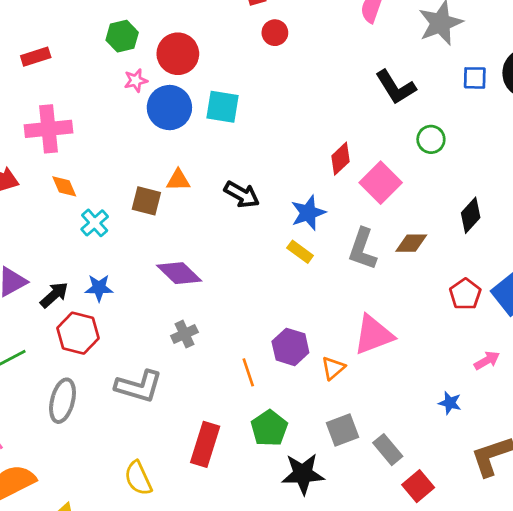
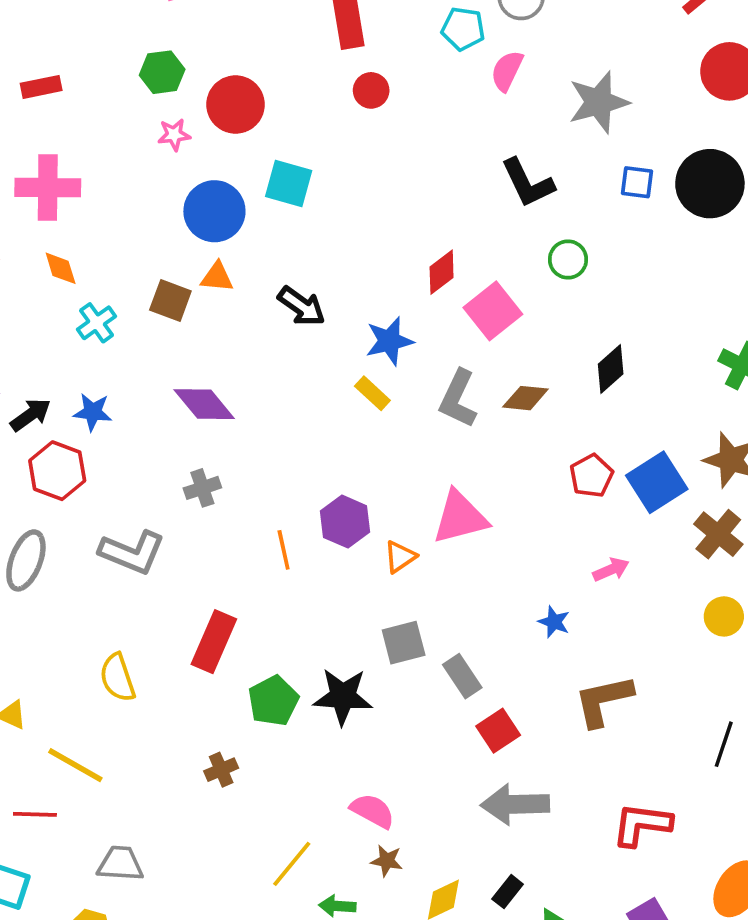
blue circle: (169, 108) -> (214, 211), moved
green pentagon: (269, 428) -> (273, 701), moved

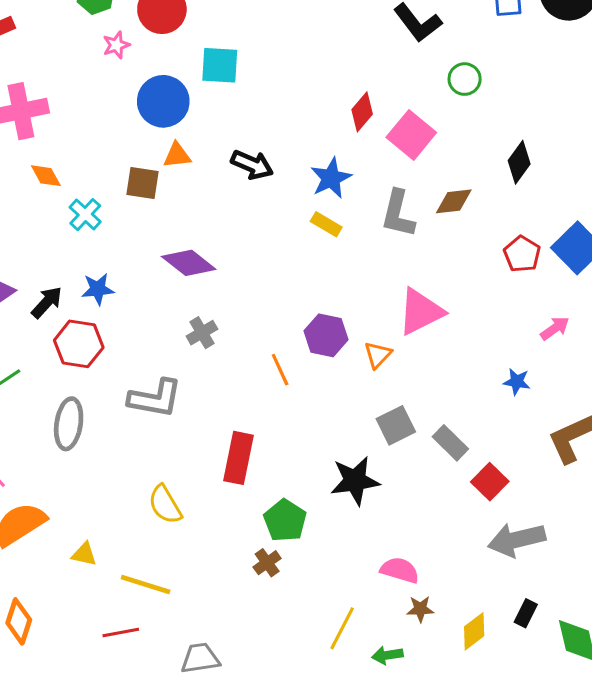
green pentagon: (273, 701) -> (285, 521), moved

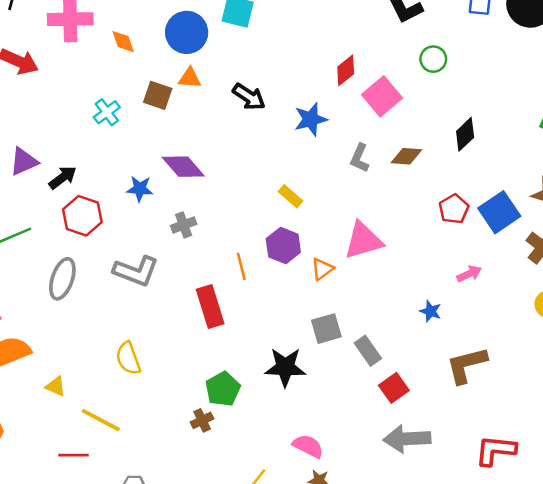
orange diamond: (46, 176) -> (123, 42), moved
gray L-shape: (398, 214) -> (359, 158), size x0.7
yellow rectangle: (326, 224) -> (290, 196), moved
blue star: (98, 289) -> (140, 189), moved
red rectangle: (239, 458) -> (210, 306), moved, turned -39

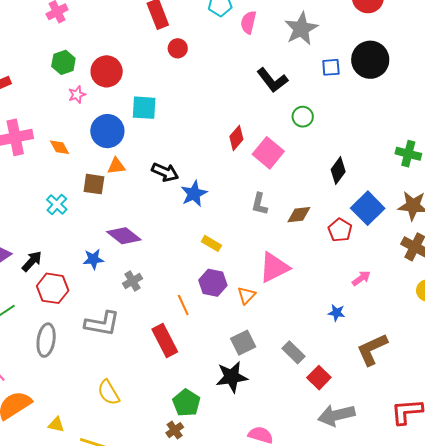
blue star: (311, 119) -> (194, 194), moved
brown diamond: (406, 156) -> (299, 215), moved
blue square: (499, 212) -> (368, 208), moved
gray square: (326, 329) -> (243, 343), moved

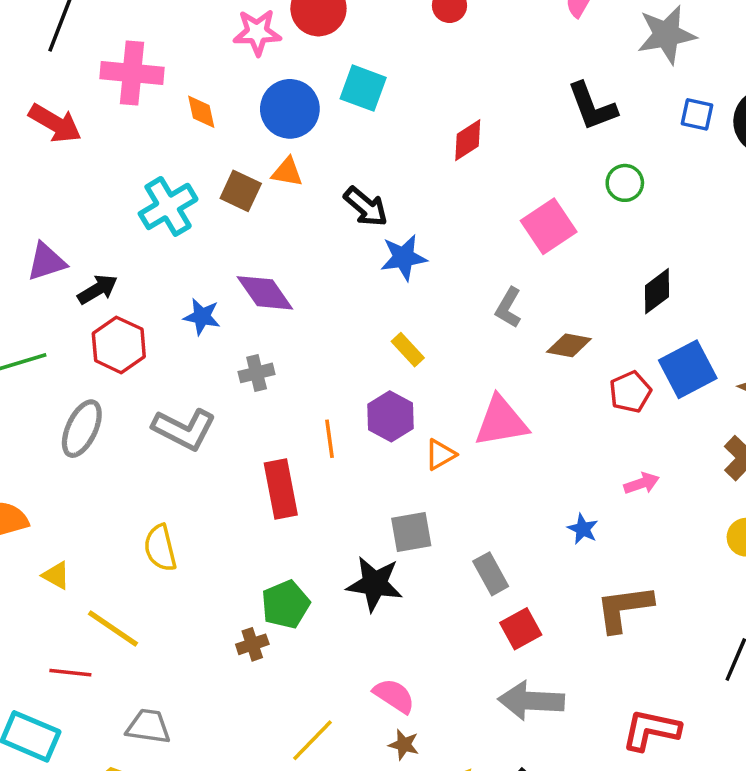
pink star: (77, 95) -> (257, 32), size x1.5
red diamond: (236, 138) -> (468, 140), moved
cyan cross: (57, 204) -> (168, 206), size x1.5

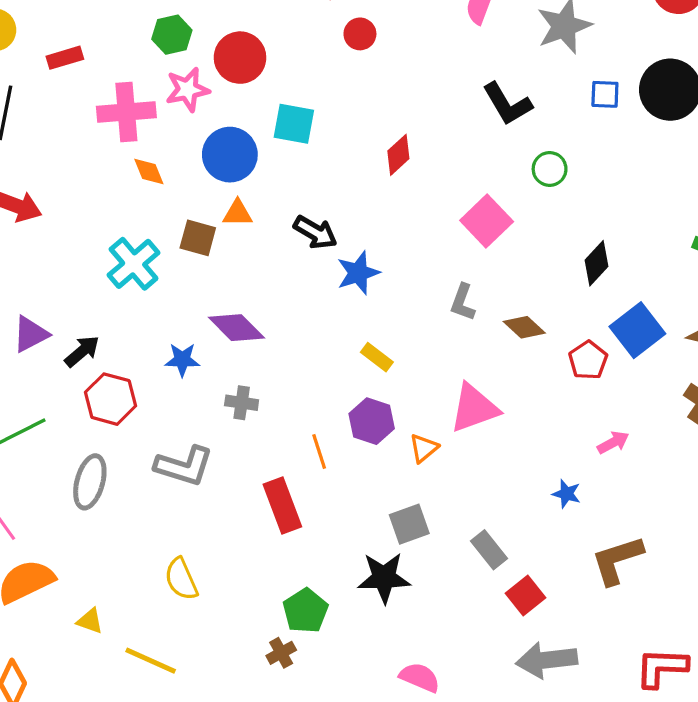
pink cross: (132, 73) -> (126, 112), moved
brown diamond: (569, 345) -> (524, 327), turned 42
gray cross: (257, 373) -> (242, 403), turned 32

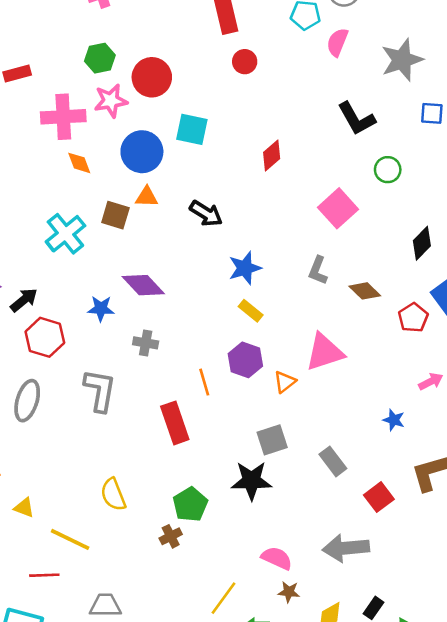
blue star: (358, 273) -> (245, 268), moved
gray L-shape: (184, 466) -> (100, 390), turned -99
yellow semicircle: (181, 579) -> (113, 495), moved
red square: (526, 595) -> (379, 497), moved
gray arrow: (547, 660) -> (346, 548), moved

